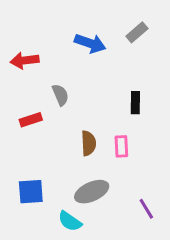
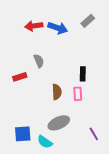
red arrow: (25, 60) -> (34, 26), moved
black rectangle: (135, 103) -> (83, 74), moved
blue square: (31, 192) -> (23, 134), moved

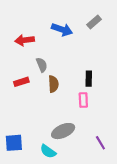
red arrow: (34, 26) -> (25, 40), moved
brown semicircle: (57, 92) -> (53, 84), moved
blue square: (23, 134) -> (14, 143), moved

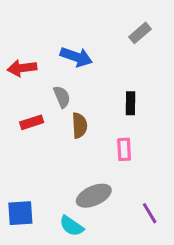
blue arrow: (62, 29) -> (76, 57), moved
red arrow: (25, 40) -> (22, 68), moved
black rectangle: (89, 79) -> (130, 103), moved

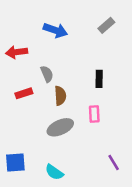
blue arrow: (76, 57) -> (55, 30), moved
gray ellipse: (94, 196) -> (60, 127), moved

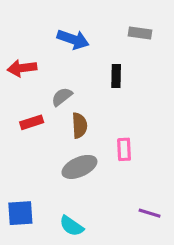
gray rectangle: (106, 25) -> (140, 33), turned 49
gray semicircle: (47, 74) -> (62, 97), turned -105
black rectangle: (99, 79) -> (116, 76), moved
purple line: (114, 163) -> (150, 213), turned -42

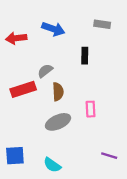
red arrow: (22, 68) -> (16, 38), moved
red rectangle: (32, 122) -> (23, 89), size x1.5

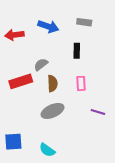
gray rectangle: (102, 24) -> (84, 22), moved
pink rectangle: (91, 109) -> (81, 83), moved
purple line: (109, 156) -> (98, 112), moved

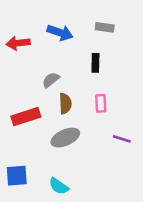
red rectangle: (21, 81) -> (26, 117), moved

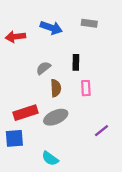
black rectangle: (95, 63) -> (76, 62), moved
red rectangle: (26, 117) -> (26, 113), moved
purple line: (122, 139) -> (102, 131), moved, turned -56
blue square: (17, 176) -> (14, 138), moved

